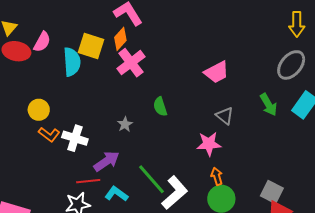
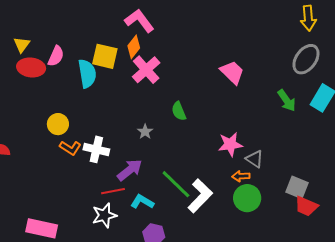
pink trapezoid: (217, 72) -> (232, 72), turned -104
gray triangle: (225, 116) -> (255, 159), moved
orange arrow: (217, 176) -> (241, 176), turned -72

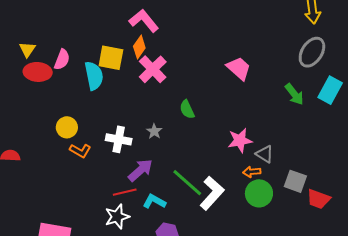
white cross: (96, 149) -> (119, 139), moved
gray square: (297, 187) -> (295, 181), moved

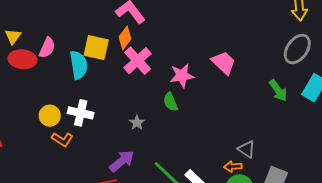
white cross: (119, 139) -> (81, 113), moved
pink star: (240, 140) -> (182, 76), moved

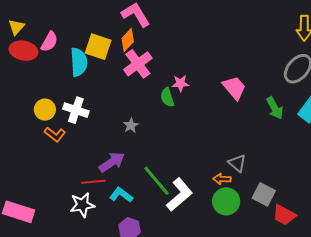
pink trapezoid: (224, 63) -> (234, 88), moved
pink star: (182, 76) -> (180, 83), size x0.7
green semicircle: (170, 102) -> (167, 97), moved

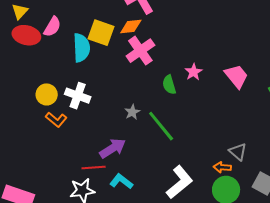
orange diamond: (128, 40) -> (131, 27), turned 40
pink star: (180, 83) -> (194, 72), moved, turned -30
green line: (157, 181) -> (161, 126), moved

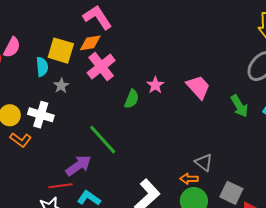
cyan semicircle: (81, 48) -> (42, 67), size x0.7
green semicircle: (169, 85) -> (132, 99), turned -138
gray star: (132, 112) -> (61, 86), moved
green line: (161, 126) -> (103, 140), moved

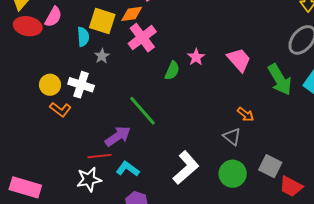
green arrow: (239, 106) -> (280, 80), size x1.4
gray triangle: (204, 162) -> (232, 137), moved
orange arrow: (189, 179) -> (245, 114), moved, turned -144

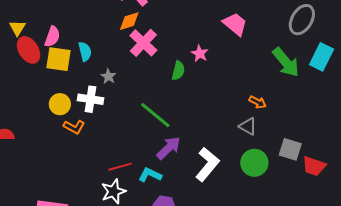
yellow square: (102, 21) -> (59, 59), moved
red ellipse: (28, 26) -> (29, 50), turned 56
gray star: (102, 56) -> (108, 76), moved
pink trapezoid: (239, 60) -> (235, 24), moved
purple arrow: (118, 136) -> (169, 148), moved

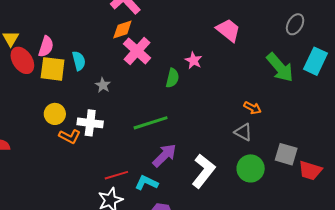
gray ellipse: (302, 20) -> (295, 24), size x0.7
white cross: (91, 99) -> (90, 123), moved
green line: (155, 115) -> (151, 123), turned -56

